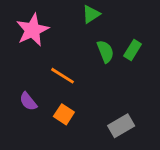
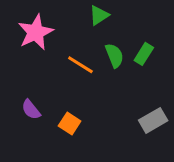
orange line: (62, 76) -> (80, 65), moved
gray rectangle: (121, 126) -> (153, 120), moved

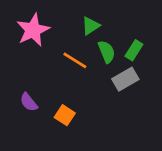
green triangle: (99, 15) -> (91, 26), moved
gray rectangle: (153, 120) -> (125, 79), moved

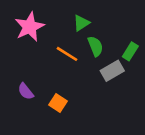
green rectangle: (134, 50) -> (130, 51), moved

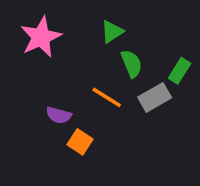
orange line: (67, 54) -> (107, 97), moved
purple semicircle: (26, 91) -> (59, 115), moved, turned -36

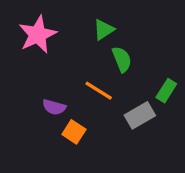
green rectangle: (180, 71) -> (166, 91), moved
gray rectangle: (155, 97) -> (140, 115), moved

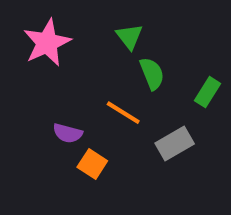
green triangle: (104, 30) -> (129, 37), turned -35
green rectangle: (166, 91) -> (208, 92), moved

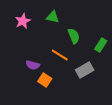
green triangle: (129, 37) -> (53, 17), moved, turned -40
pink star: (47, 43) -> (23, 21), size x0.7

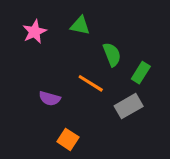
green rectangle: (101, 45) -> (141, 73), moved
orange square: (45, 80) -> (68, 139), moved

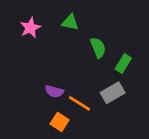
orange line: (91, 83) -> (79, 103), moved
purple semicircle: (50, 98) -> (54, 91), moved

